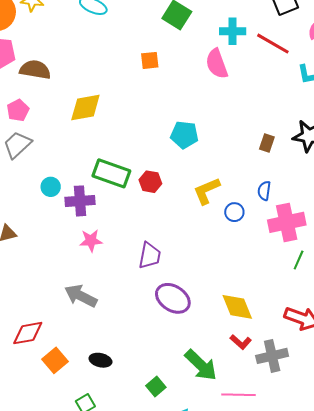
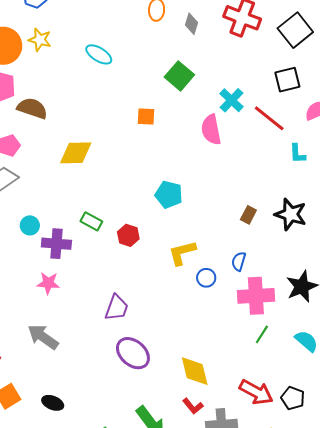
cyan cross: (233, 31) -> (232, 100), turned 35
green rectangle: (111, 173) -> (91, 221), size x0.6
pink star: (91, 241) -> (48, 283), moved

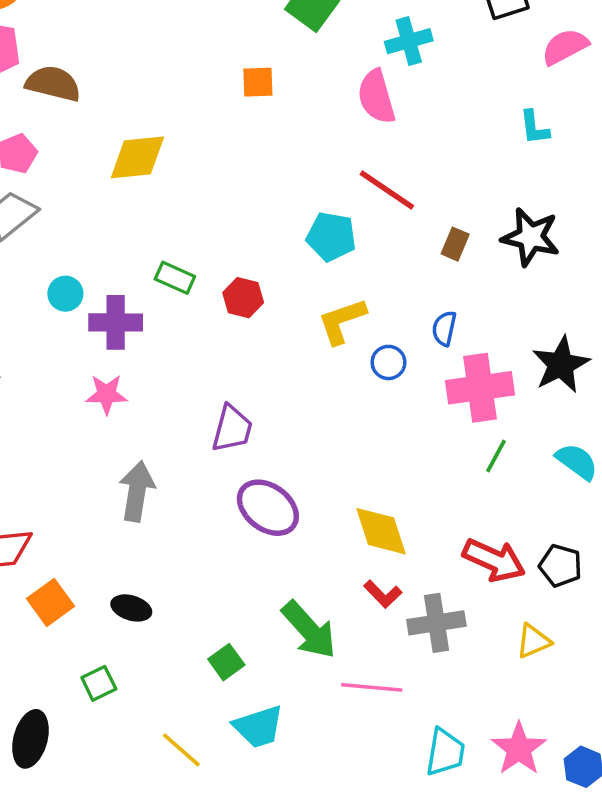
cyan cross: (232, 100) -> (409, 41), turned 35
red line: (269, 118) -> (387, 190), moved
cyan pentagon: (169, 195) -> (331, 237), moved
gray arrow: (43, 337) -> (137, 491), moved, turned 68

